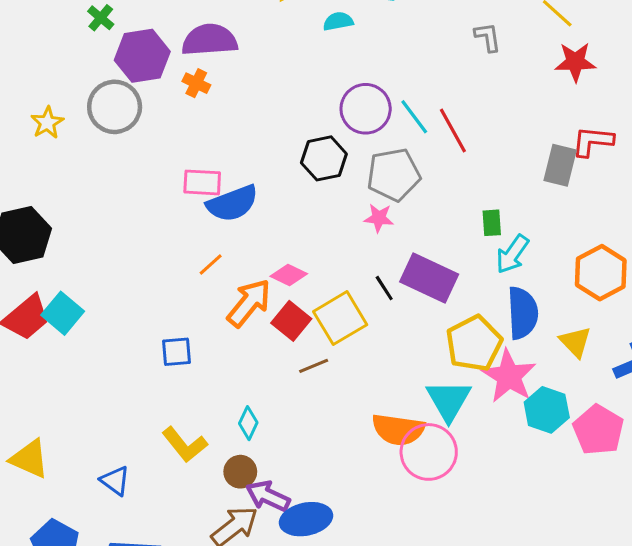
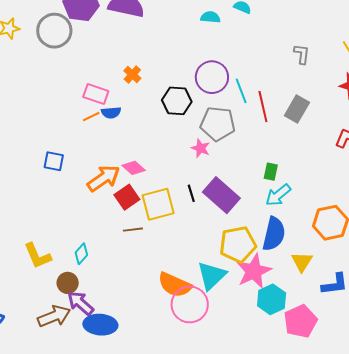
orange cross: (196, 83) -> (132, 75), moved
gray rectangle: (560, 165) -> (297, 109), moved
blue semicircle: (232, 203) -> (111, 113), size x0.6
orange line: (211, 264) -> (91, 117), moved
blue square: (177, 352) -> (54, 161), moved

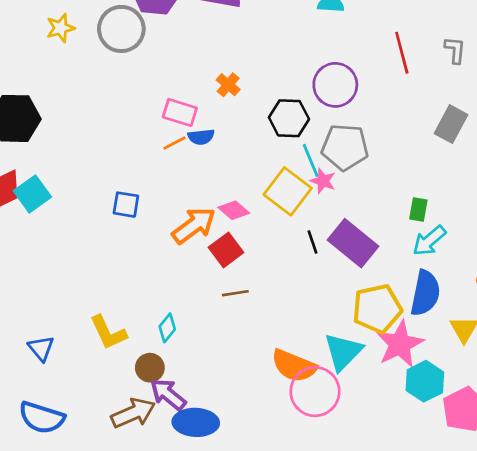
cyan line: (241, 91) -> (311, 160), moved
red line: (263, 107) -> (402, 53), moved
yellow square: (158, 204) -> (288, 191), moved, turned -36

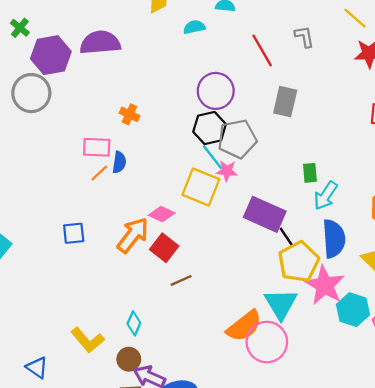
black hexagon: (289, 118) -> (210, 128), moved
gray rectangle: (451, 124) -> (285, 102), moved
blue semicircle: (201, 137) -> (119, 162), turned -60
black line: (312, 242) -> (286, 236), moved
orange semicircle: (294, 366) -> (244, 326), turned -45

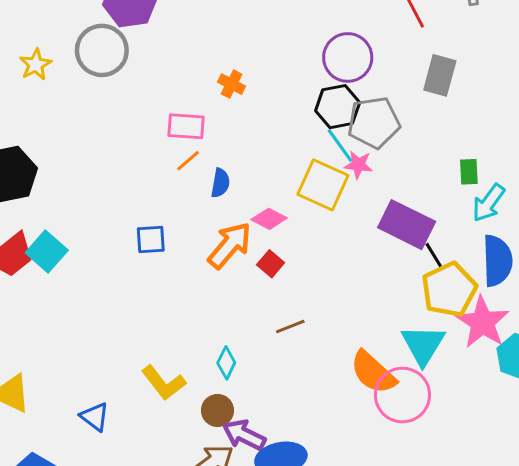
blue semicircle: (119, 162) -> (220, 183), moved
red square: (164, 248) -> (271, 264), size x0.7
brown line: (181, 280) -> (290, 326), moved
orange semicircle: (244, 326) -> (373, 372), turned 78

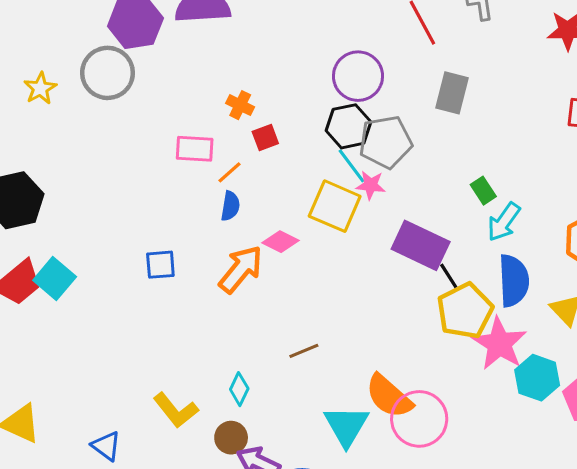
orange line: (188, 161) -> (230, 172), moved
green rectangle: (469, 172) -> (483, 191), turned -30
red square: (271, 264) -> (265, 137), moved, turned 30
cyan triangle: (423, 345) -> (346, 426), moved

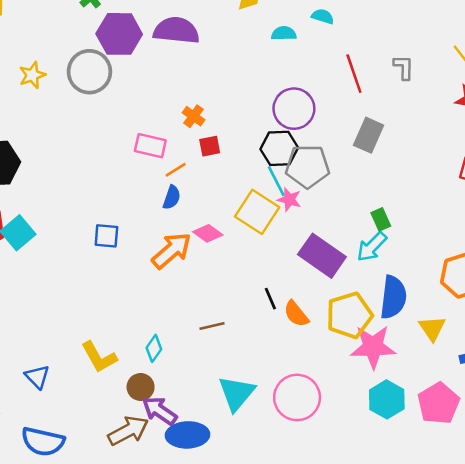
cyan arrow: (504, 222) -> (372, 247), moved
black line: (449, 276) -> (270, 299), moved
pink star: (499, 344) -> (373, 347), turned 30
cyan hexagon: (537, 378) -> (387, 399), moved
orange semicircle: (389, 396) -> (296, 314), moved, size x0.7

